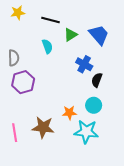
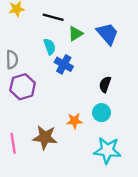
blue cross: (84, 64) -> (64, 64), moved
cyan star: (86, 132) -> (107, 150), moved

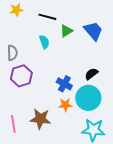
blue cross: (64, 64) -> (64, 84), moved
black semicircle: (105, 84) -> (91, 74), turned 32
cyan circle: (102, 113) -> (88, 98), size x1.6

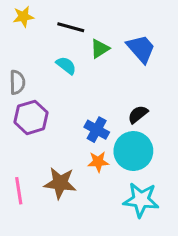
cyan semicircle: (44, 42) -> (66, 65), turned -32

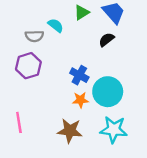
gray semicircle: (17, 82) -> (34, 36), moved, turned 90
black semicircle: (138, 114) -> (107, 40), moved
brown star: (60, 183) -> (70, 131), moved

